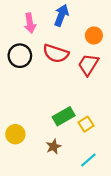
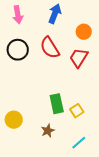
pink arrow: (30, 23) -> (18, 15), moved
red semicircle: (56, 53) -> (50, 48), turned 40
green rectangle: (64, 116) -> (57, 104), turned -72

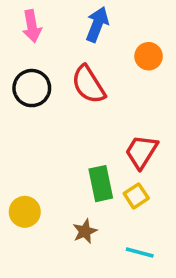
red trapezoid: (79, 58) -> (141, 152), moved
cyan line: (79, 143) -> (140, 253), turned 56

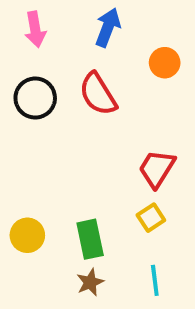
green rectangle: (101, 184) -> (90, 239), moved
brown star: (85, 231) -> (90, 282), moved
cyan line: (140, 253) -> (155, 280), turned 68

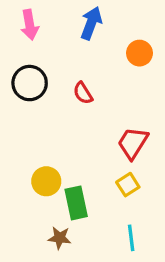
red semicircle: (98, 94) -> (83, 93), moved, size x0.6
yellow circle: (27, 235) -> (46, 181), moved
brown star: (90, 282) -> (60, 238), moved, turned 30

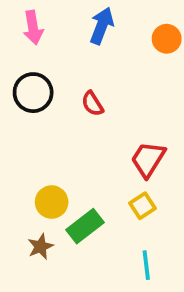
orange circle: (139, 53) -> (167, 39), moved
green rectangle: (76, 203) -> (85, 226), turned 64
brown star: (60, 238) -> (40, 247), moved, turned -30

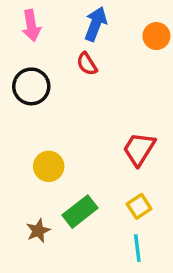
red semicircle: (92, 104) -> (87, 64), moved
yellow circle: (52, 202) -> (49, 166), moved
yellow square: (143, 206) -> (139, 206), moved

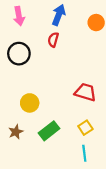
red semicircle: (87, 64) -> (53, 40), turned 48
red trapezoid: (139, 149) -> (85, 92), turned 75
brown star: (38, 231) -> (16, 132), moved

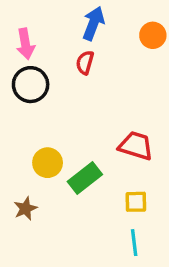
pink arrow: (19, 16) -> (25, 44), moved
yellow square: (85, 128) -> (136, 202), turned 32
green rectangle: (49, 131) -> (85, 178), moved

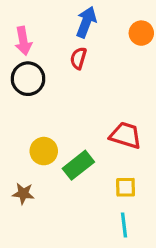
brown star: (25, 209) -> (23, 194), turned 30

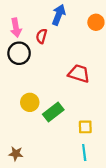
red semicircle: (78, 58) -> (41, 36), moved
red trapezoid: (126, 135) -> (79, 74), moved
brown star: (23, 194) -> (16, 154), moved

